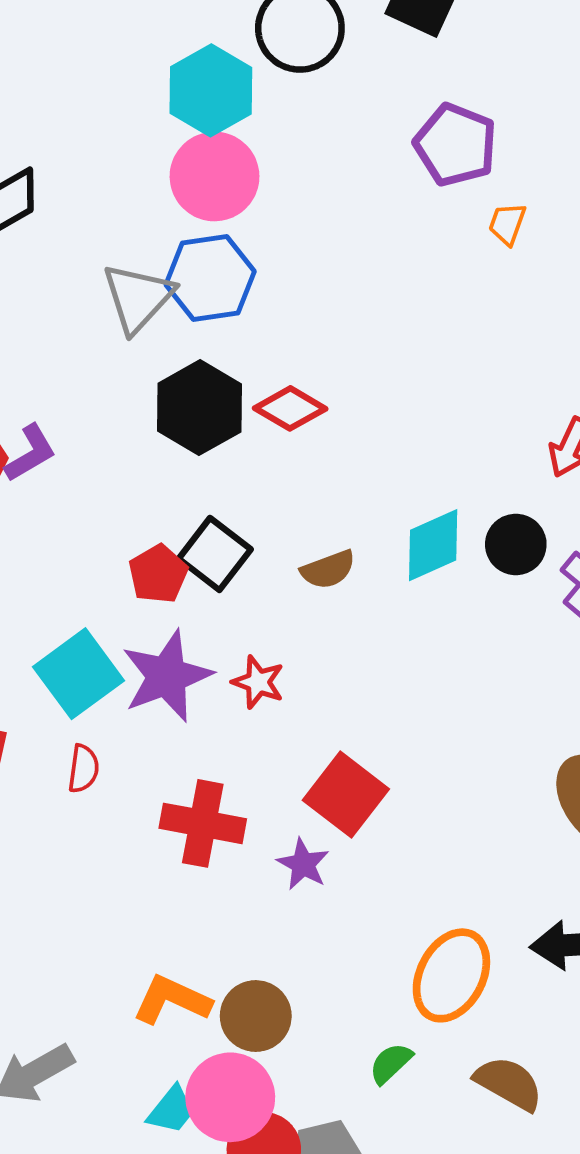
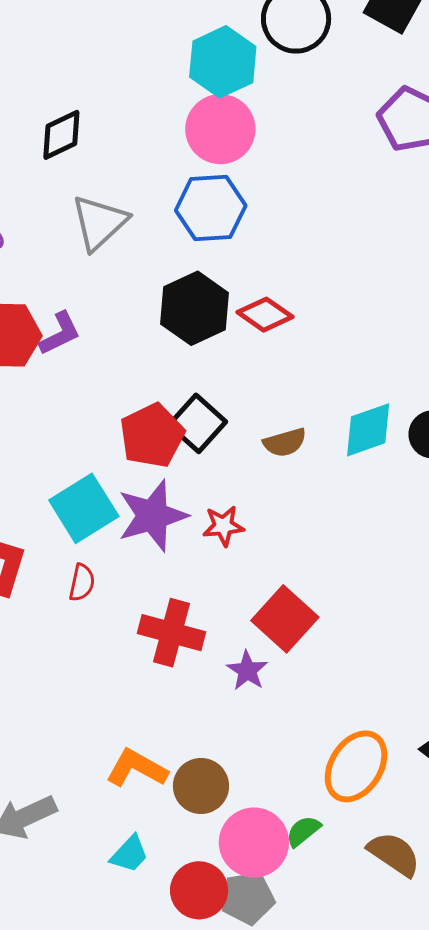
gray triangle: (138, 298) -> (99, 223), moved
red pentagon: (158, 574) -> (152, 435), size x1.4
red star: (258, 682) -> (223, 526), turned -30
pink circle: (230, 1097) -> (254, 843), moved

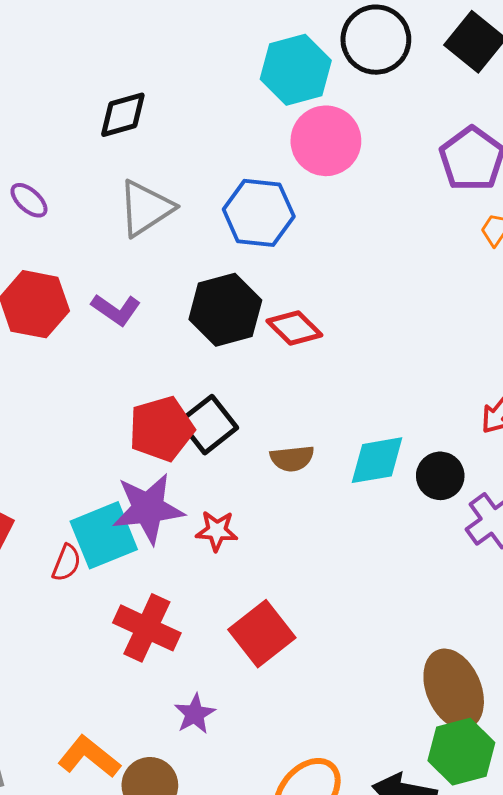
pink circle: (220, 129) -> (326, 141), moved
purple L-shape: (60, 334) -> (116, 310), moved, turned 51
cyan square: (84, 508) -> (104, 535), moved
purple star: (247, 671) -> (195, 714), moved

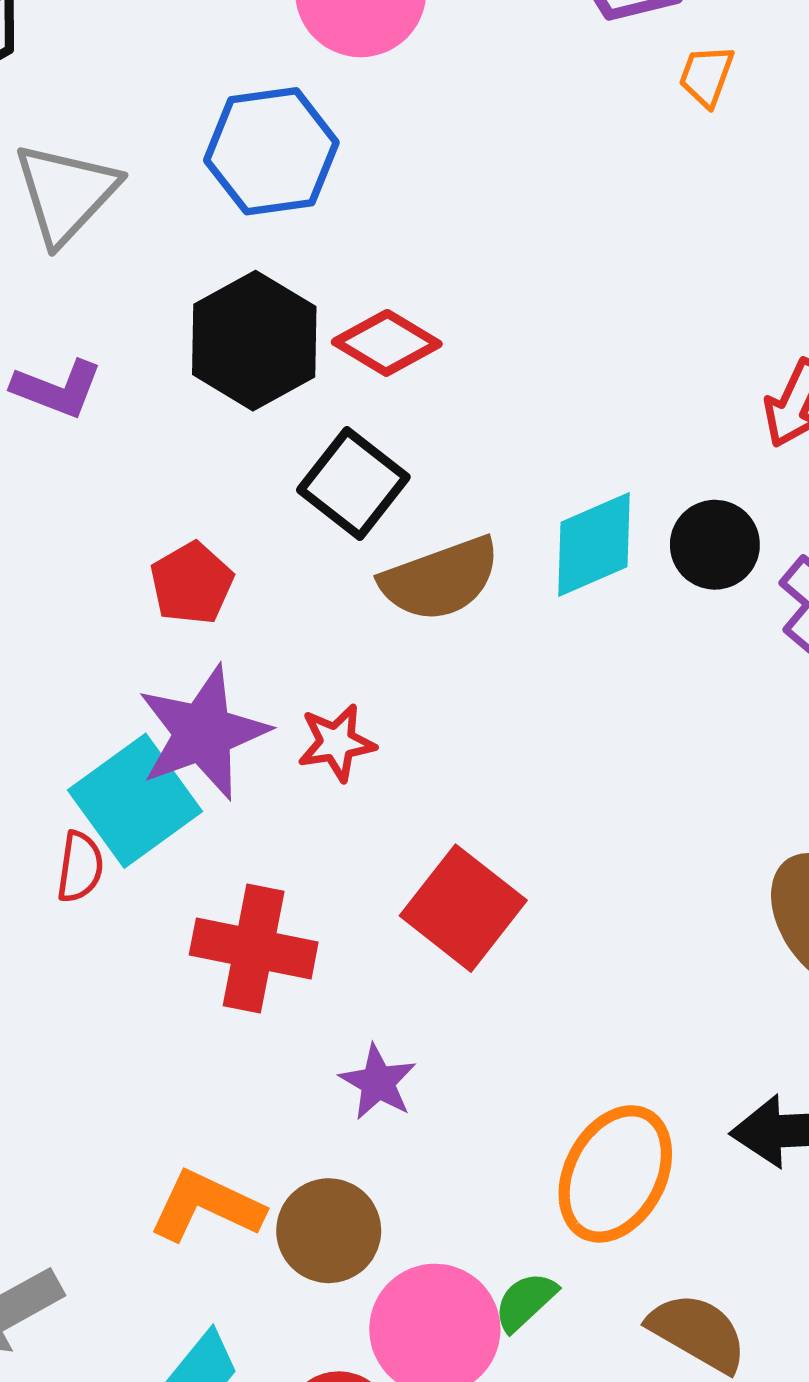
black square: (208, 425) -> (353, 483), moved
red pentagon: (161, 429) -> (192, 583), size x0.7
brown semicircle: (292, 458) -> (440, 579), size x1.5

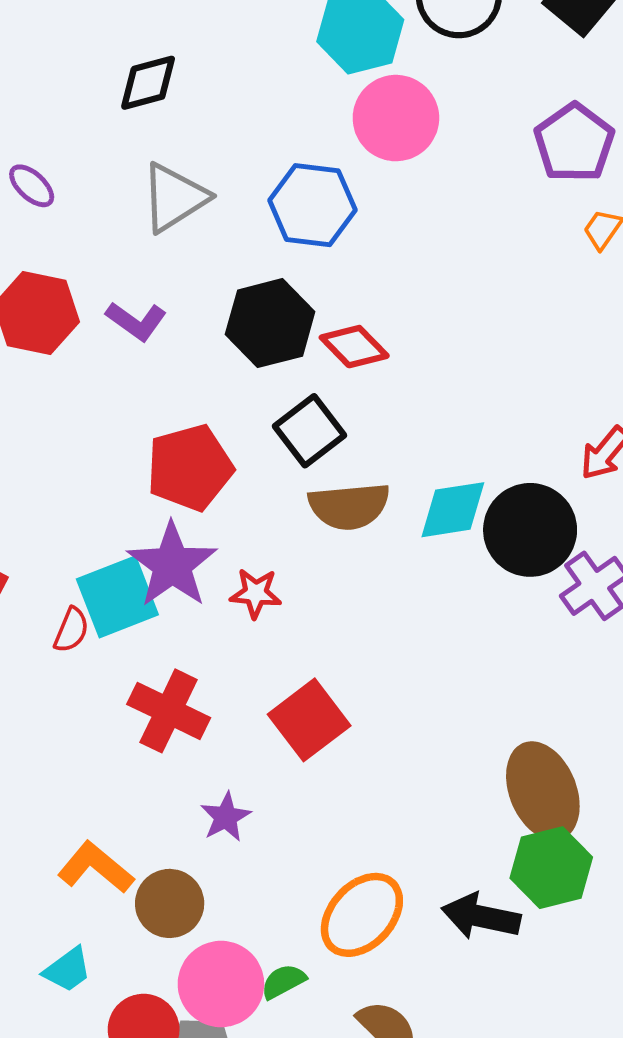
black circle: (715, 545) -> (530, 530), size x1.6
red pentagon: (192, 583) -> (190, 468), size x1.6
purple star: (203, 733) -> (172, 565), turned -30

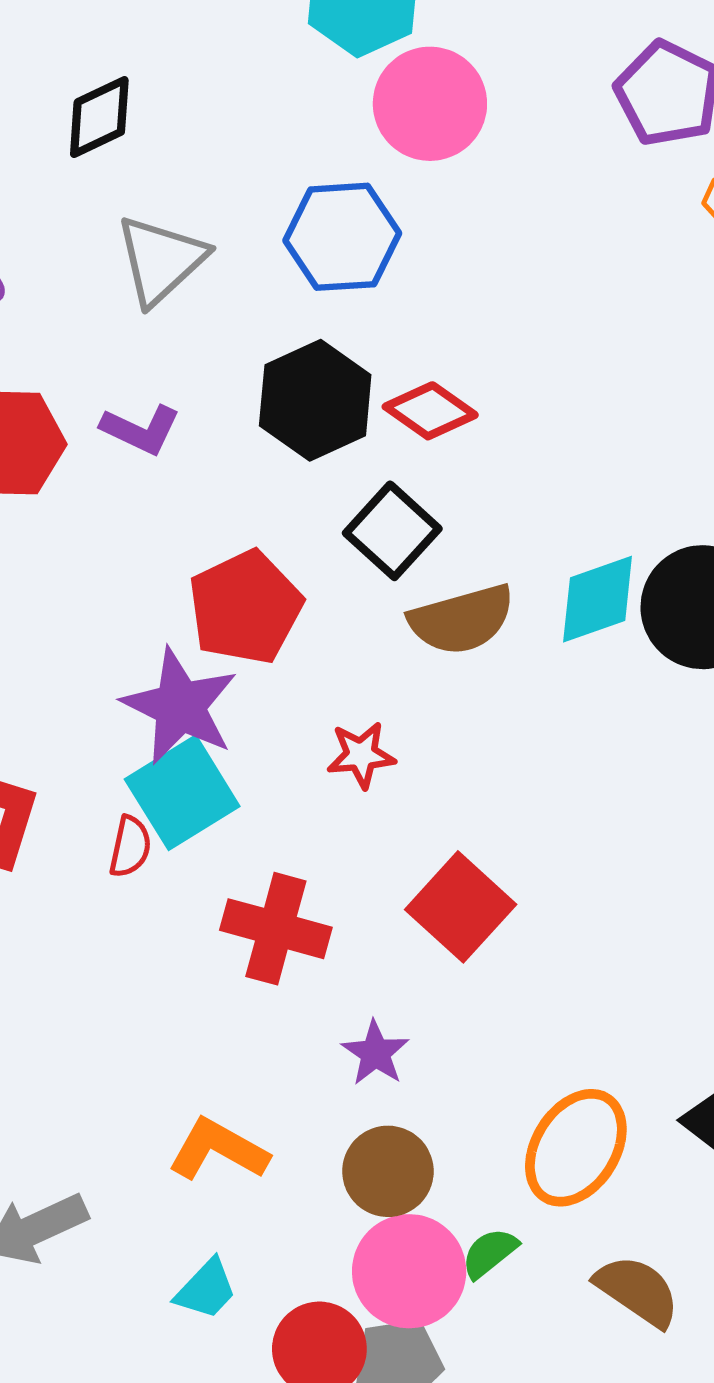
purple star: (172, 565) -> (180, 706), moved
brown circle: (170, 903) -> (388, 1171), moved

